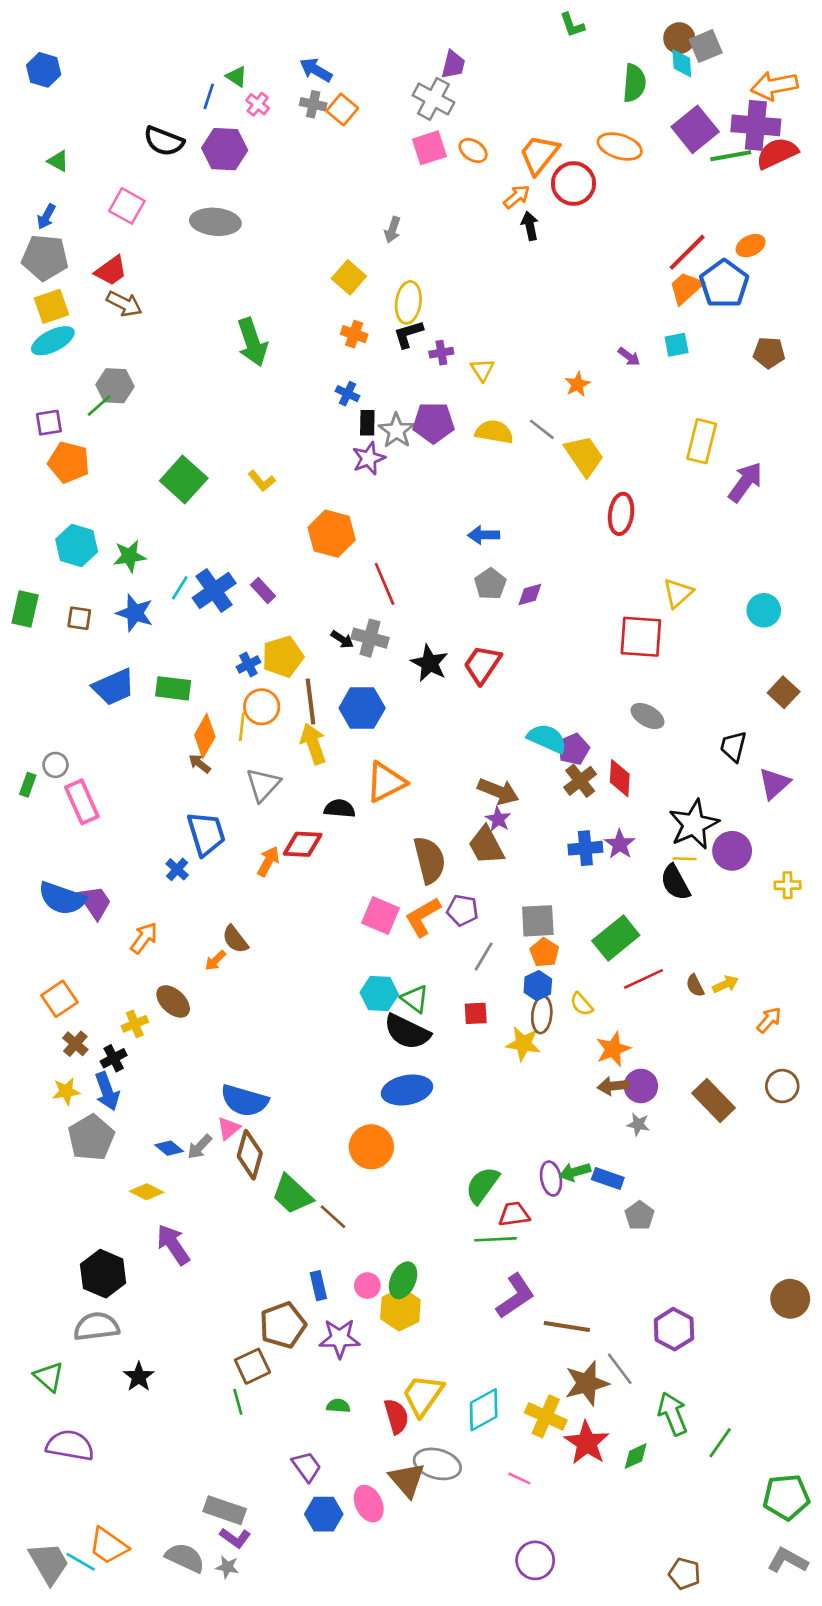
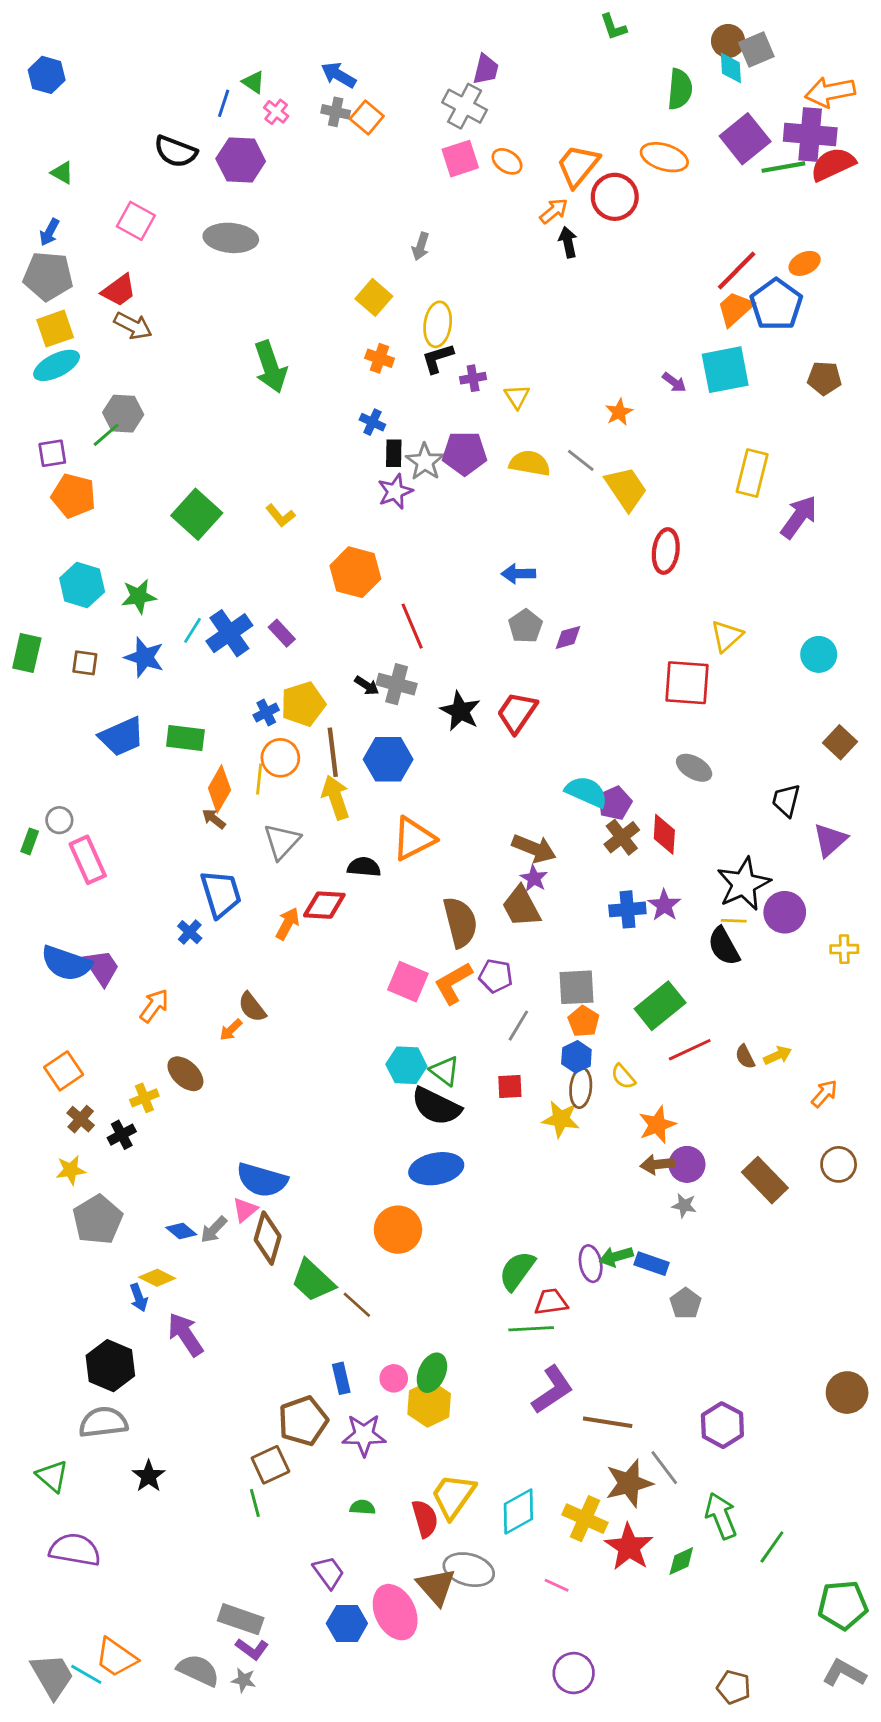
cyan square: (677, 345) -> (725, 370), size x1.8
blue arrow: (107, 1091) -> (139, 1298), moved, size x0.7
pink ellipse: (369, 1504) -> (395, 1612), size x1.4

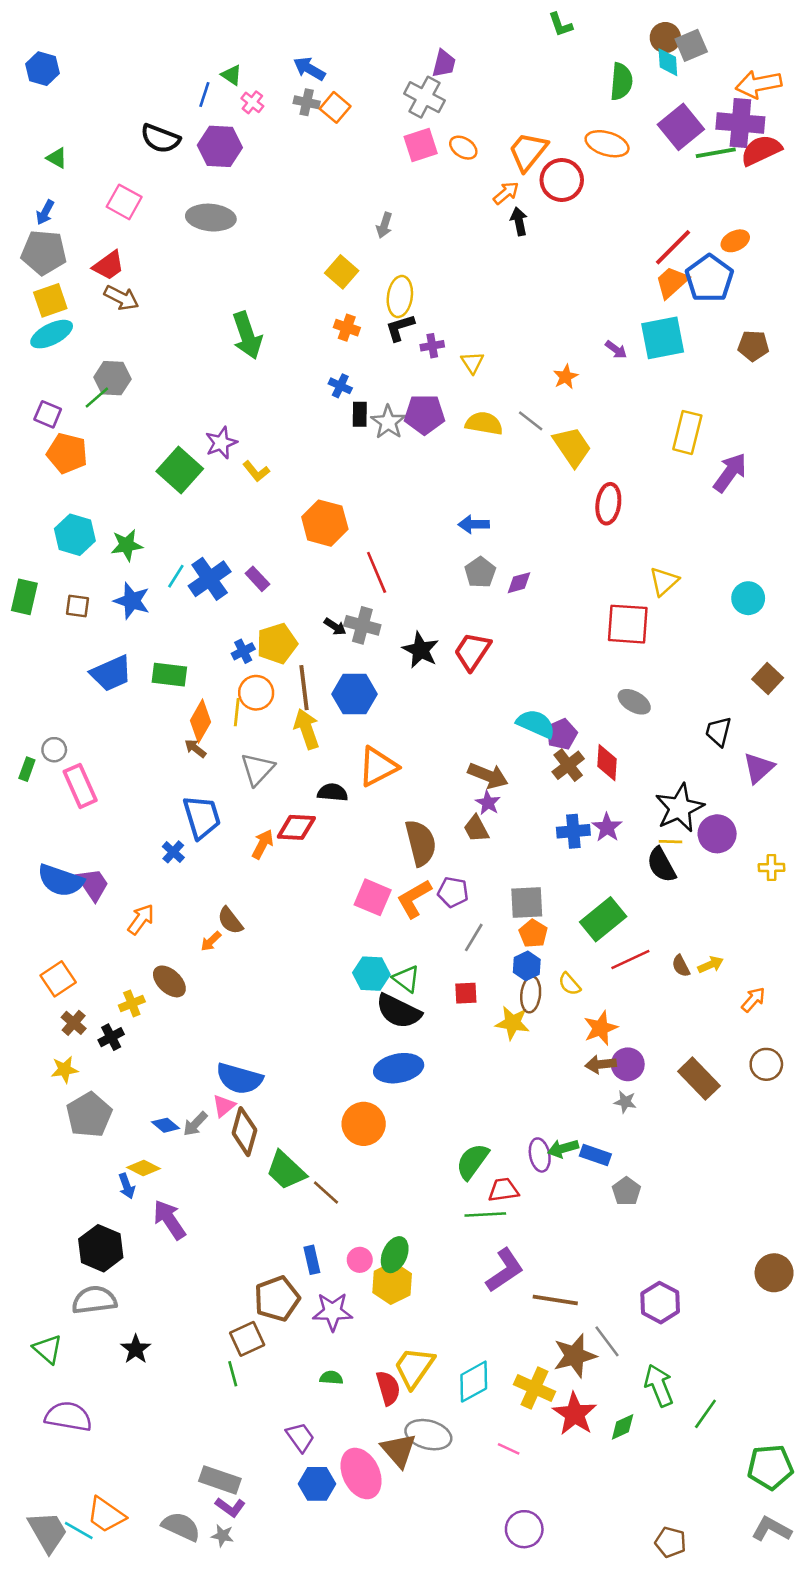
purple square: (52, 453) -> (48, 414), turned 32
purple star: (395, 491) -> (221, 443), moved
brown trapezoid: (521, 907) -> (476, 829), size x0.7

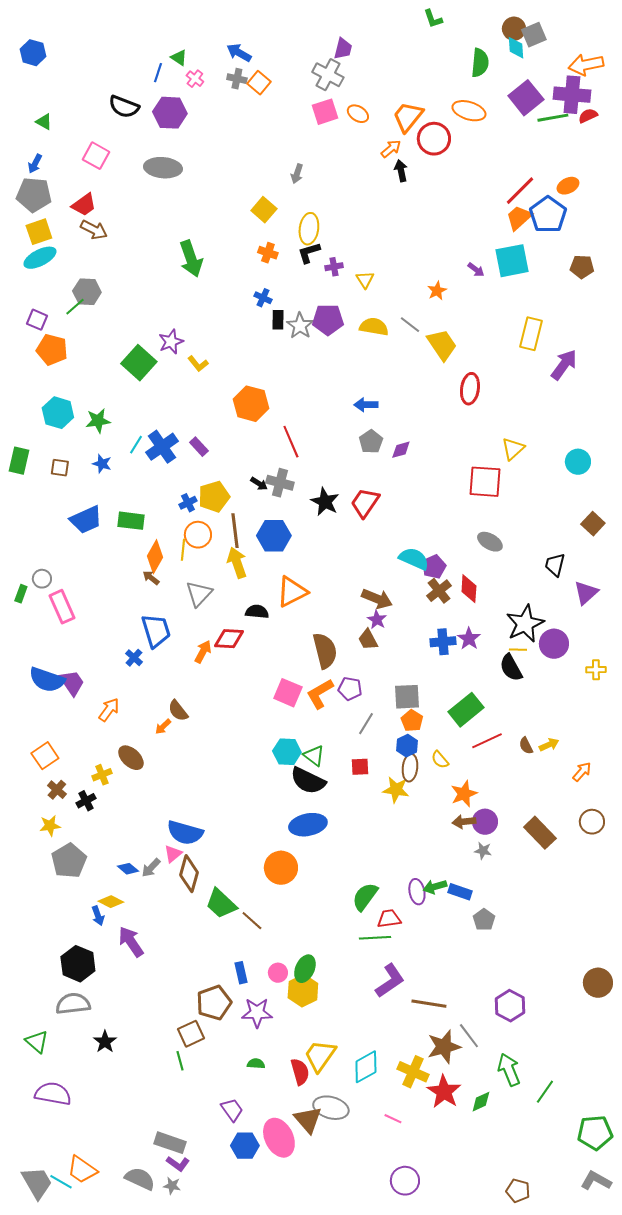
red semicircle: (761, 150) -> (588, 116), size x0.6
blue star: (132, 601) -> (102, 464), size x0.7

